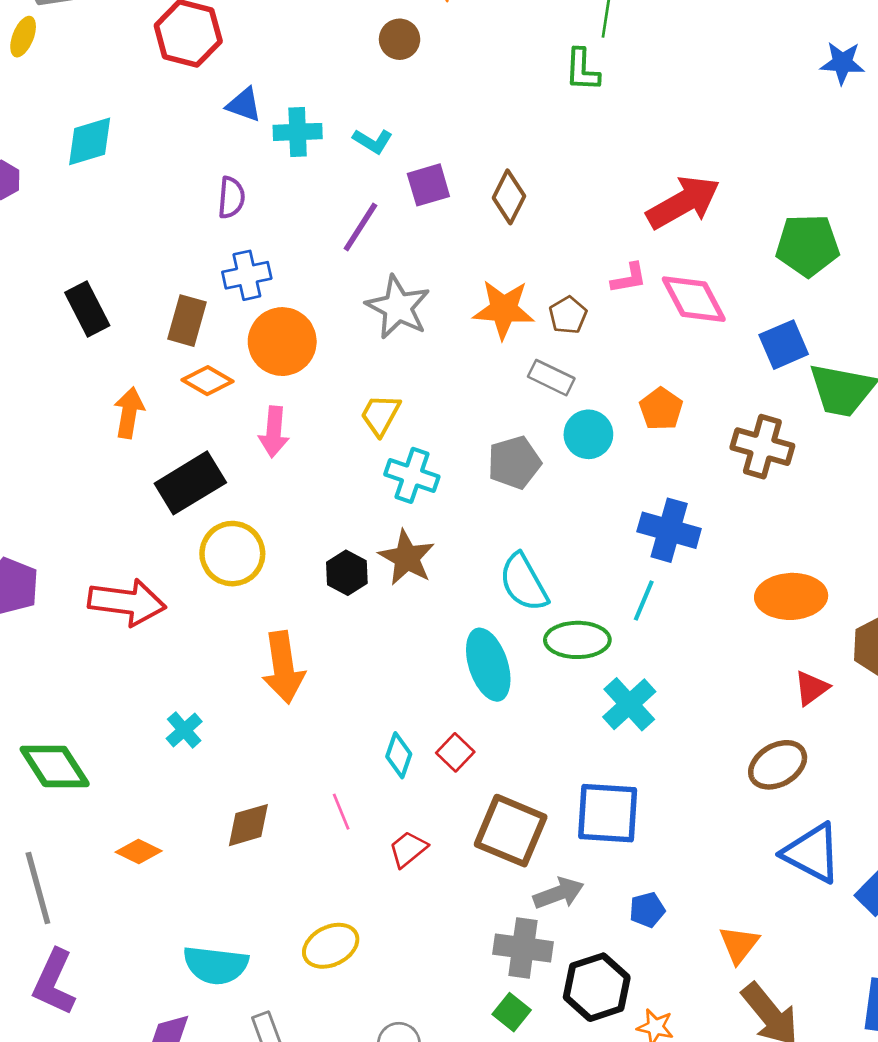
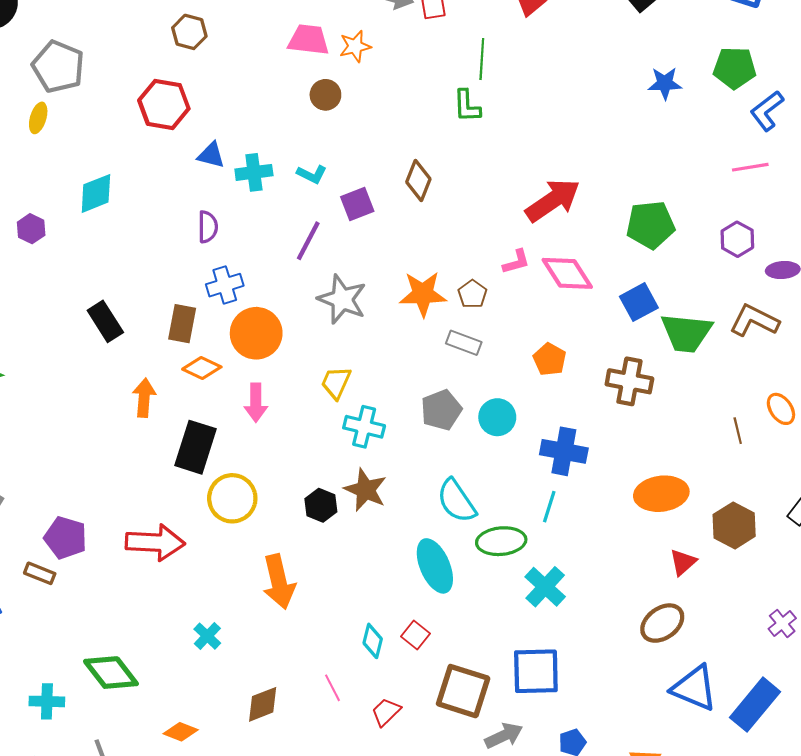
brown diamond: (509, 197) -> (418, 181), moved
cyan circle: (588, 434) -> (497, 417), moved
black rectangle: (190, 483) -> (196, 447), turned -36

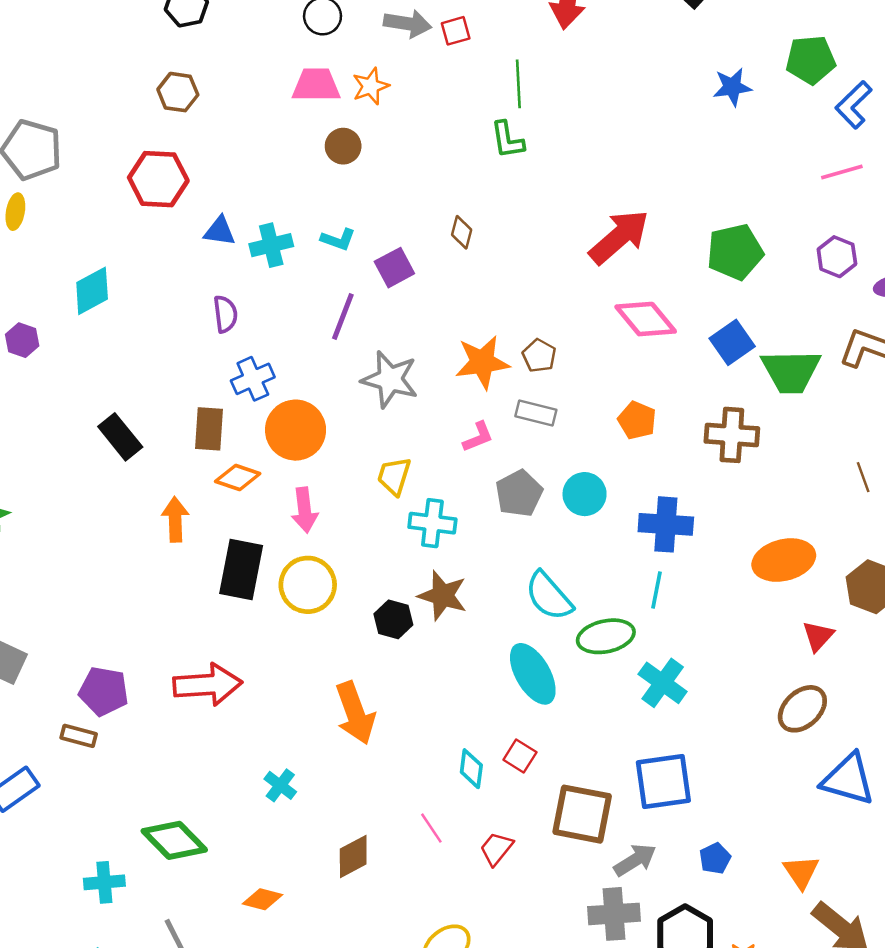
brown diamond: (418, 181) -> (462, 232), size x0.7
pink L-shape: (516, 262) -> (478, 437), moved
yellow circle: (232, 498) -> (308, 585), moved

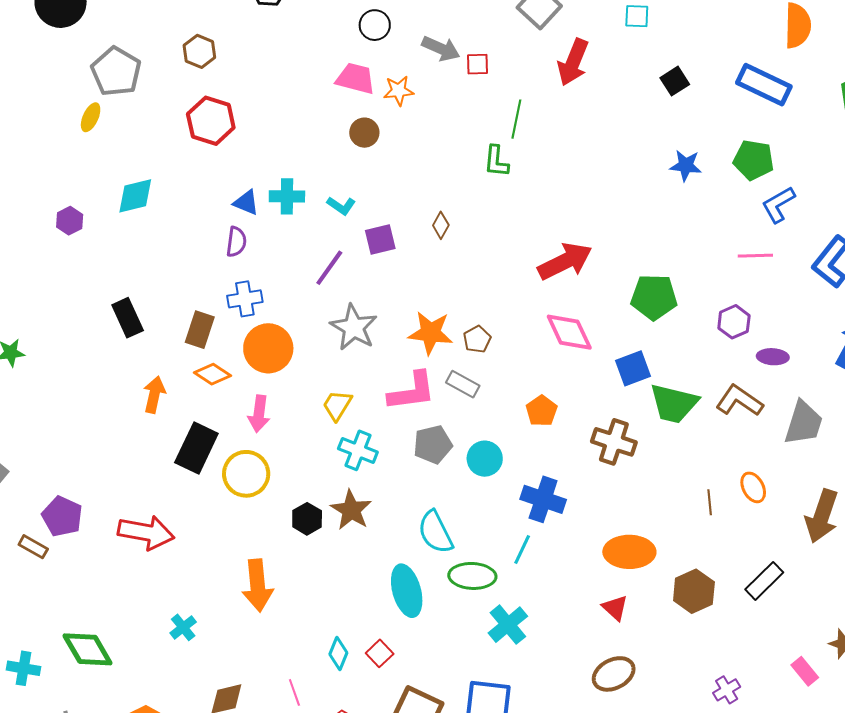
brown hexagon: (178, 92) -> (199, 51), moved
blue triangle: (220, 231) -> (246, 203), moved
pink L-shape: (478, 437) -> (412, 391), size x1.8
red triangle: (818, 636) -> (615, 608), moved, turned -44

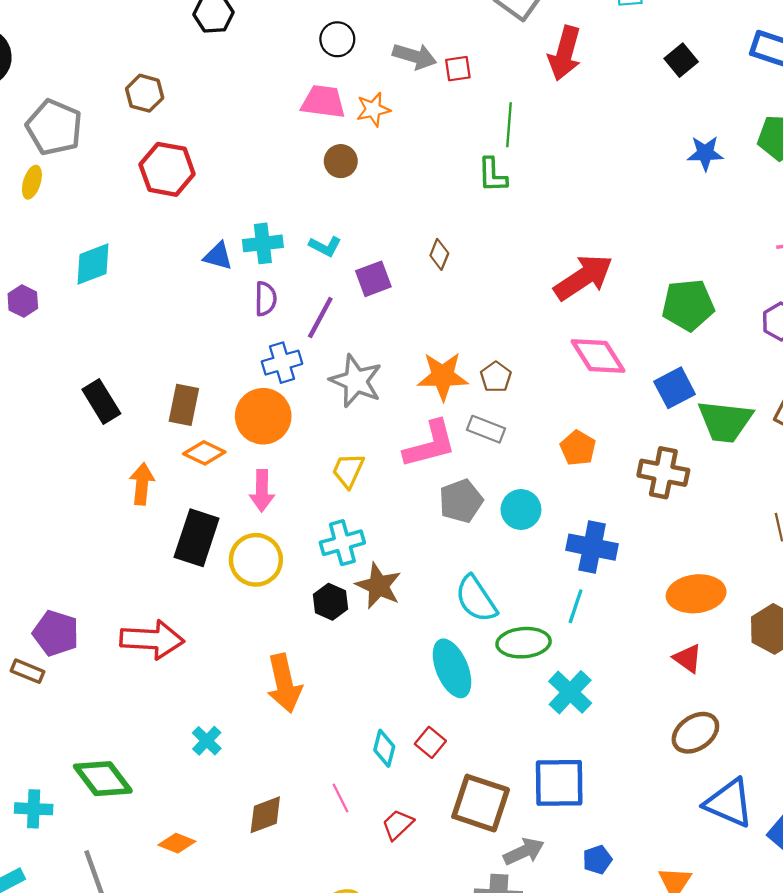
purple semicircle: (236, 242) -> (266, 299), moved
blue cross: (245, 299) -> (282, 363), moved
cyan cross: (358, 450) -> (342, 543), moved, turned -30

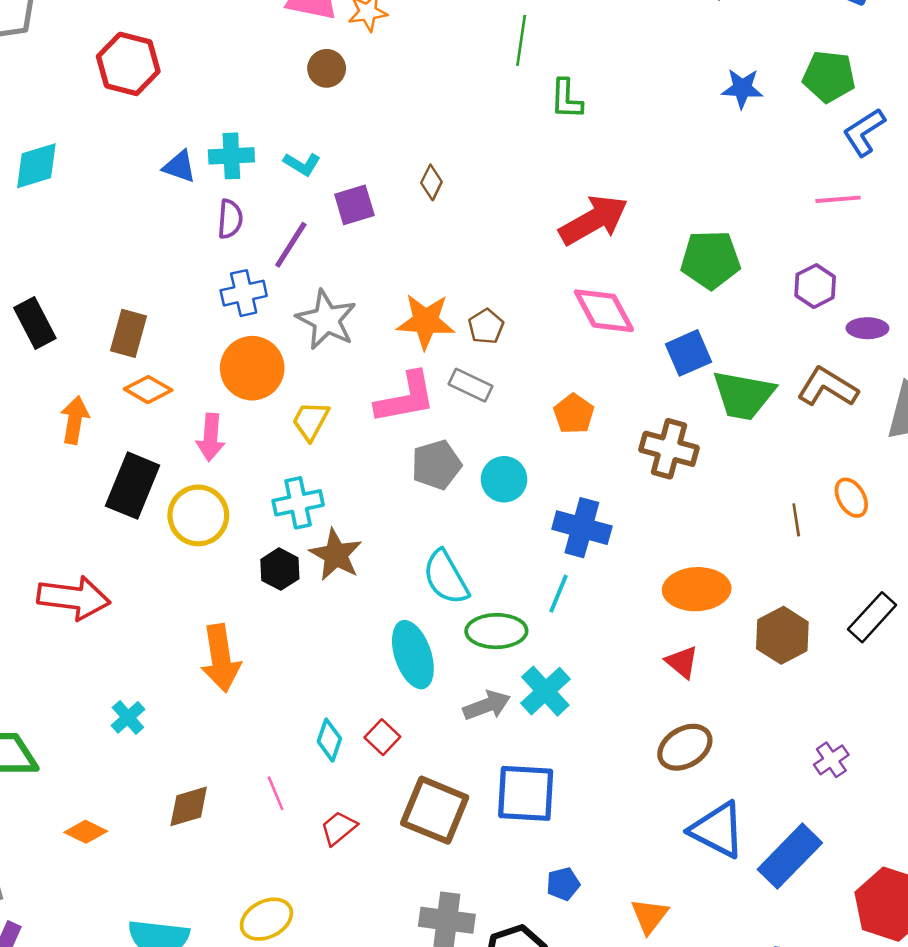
green L-shape: (492, 175) -> (566, 99), moved
orange circle: (263, 416) -> (252, 368), moved
gray arrow: (524, 852) -> (487, 705), moved

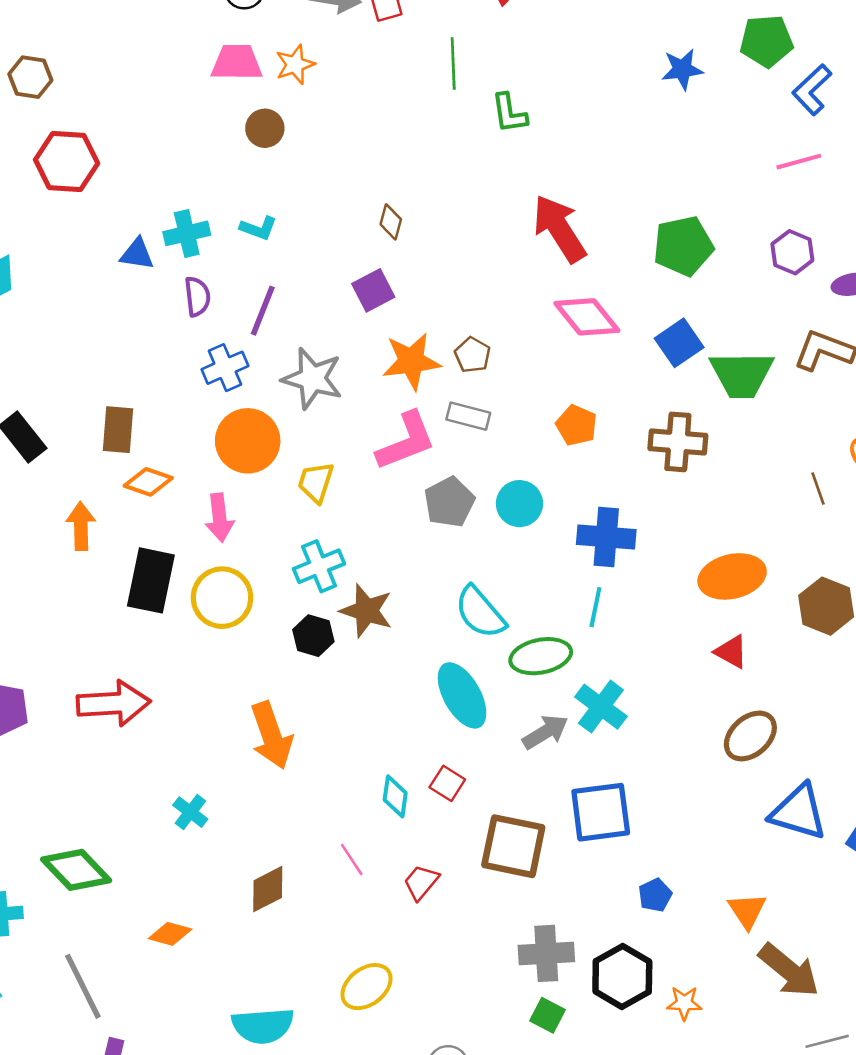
purple square: (354, 205) -> (373, 290), moved
red arrow: (594, 220) -> (559, 229), turned -82

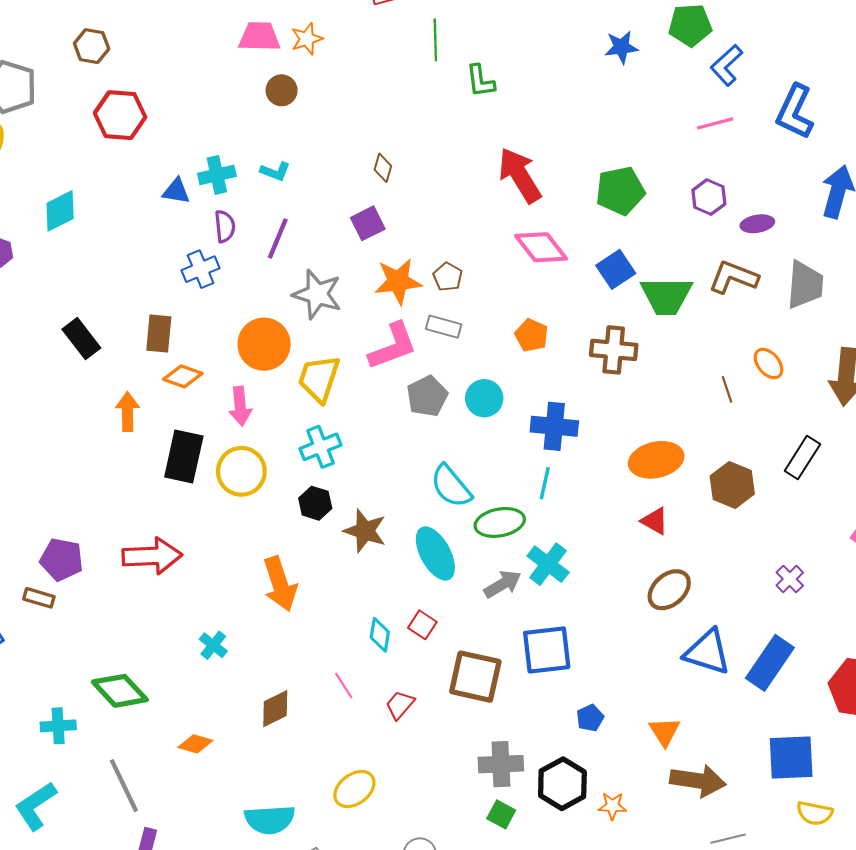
blue cross: (225, 368) -> (201, 269), moved
yellow trapezoid: (316, 482) -> (319, 379), size x1.4
brown star: (366, 611) -> (365, 531), moved
brown arrow: (789, 970) -> (698, 781), turned -32

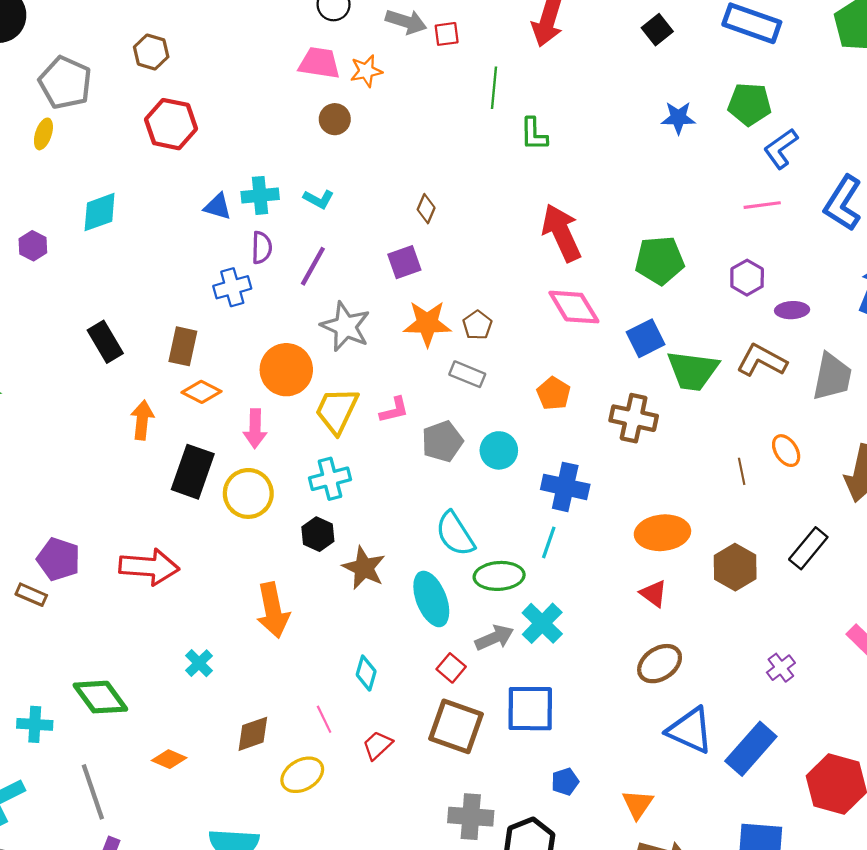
pink L-shape: (393, 346) -> (394, 410), moved, size x0.6
red square: (422, 625) -> (451, 668), moved
yellow ellipse: (354, 789) -> (302, 775), moved

